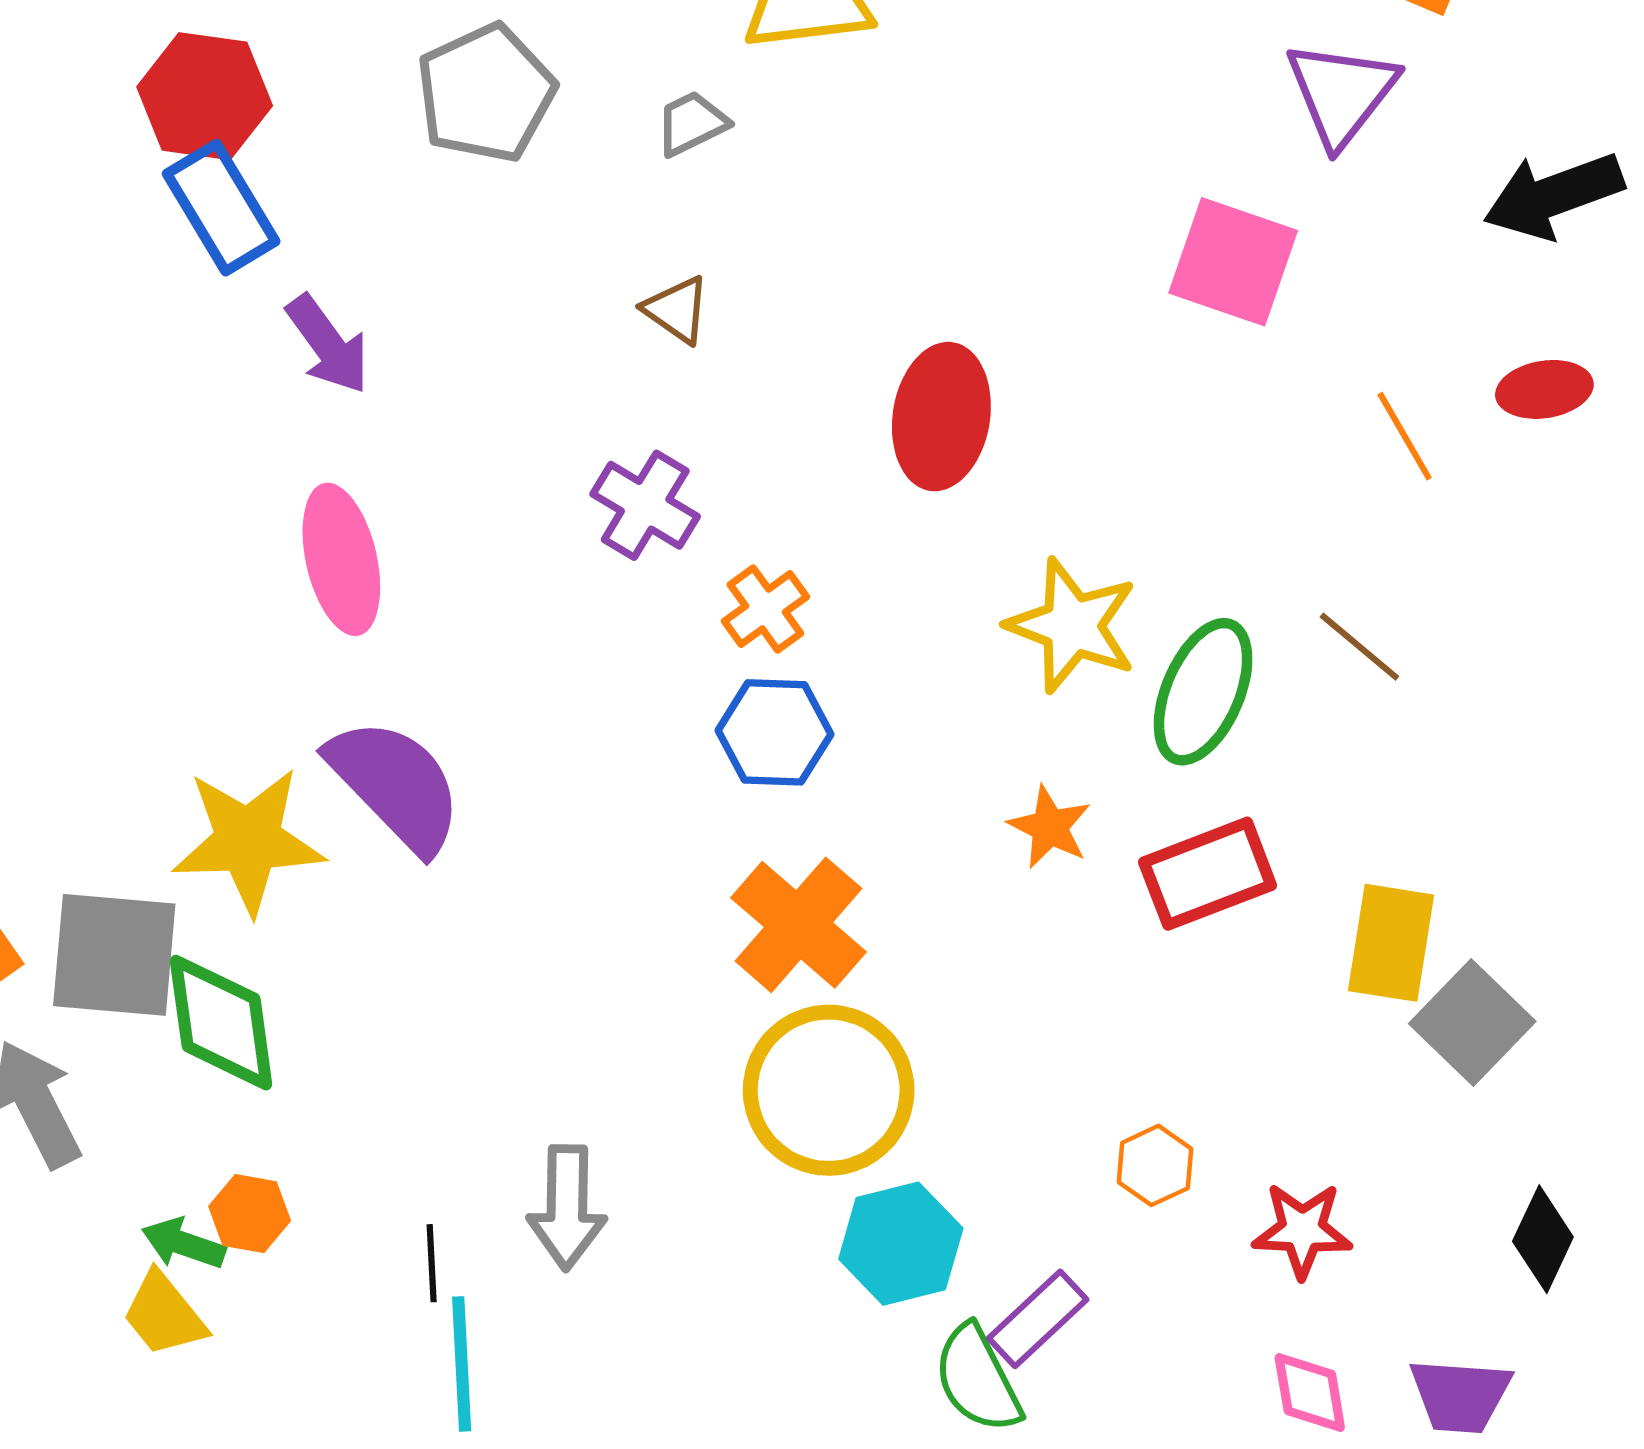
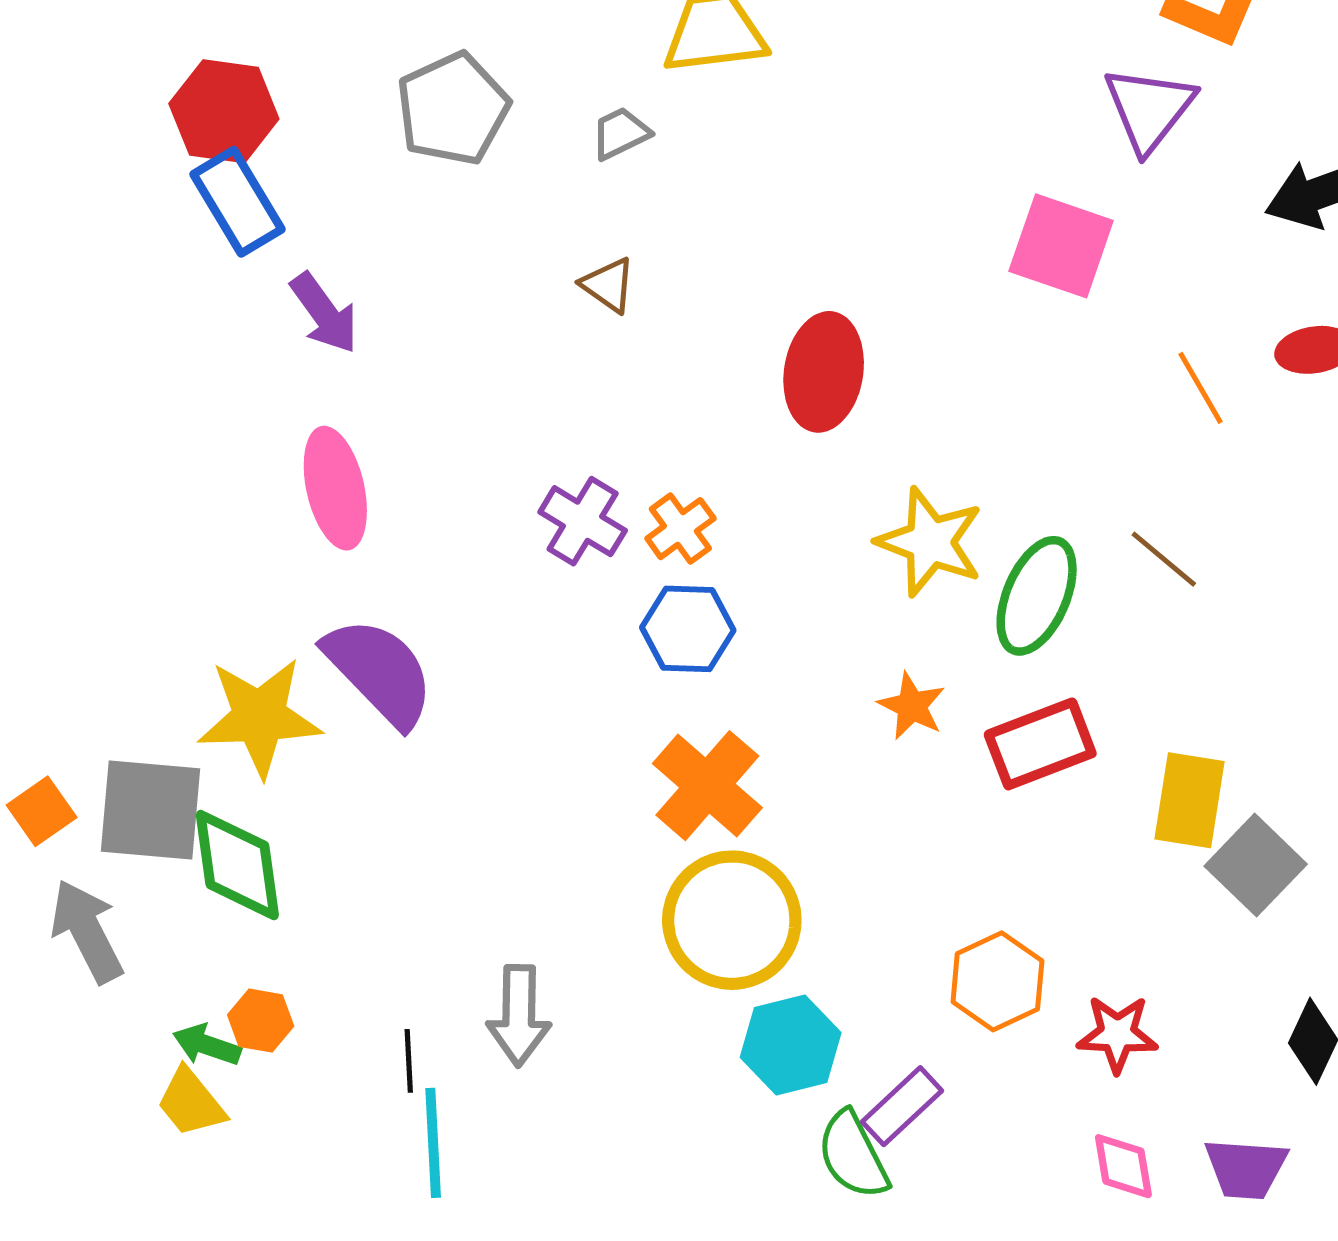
purple cross: (645, 505) -> (583, 521), moved
orange hexagon: (1155, 1165) -> (997, 981), size x1.5

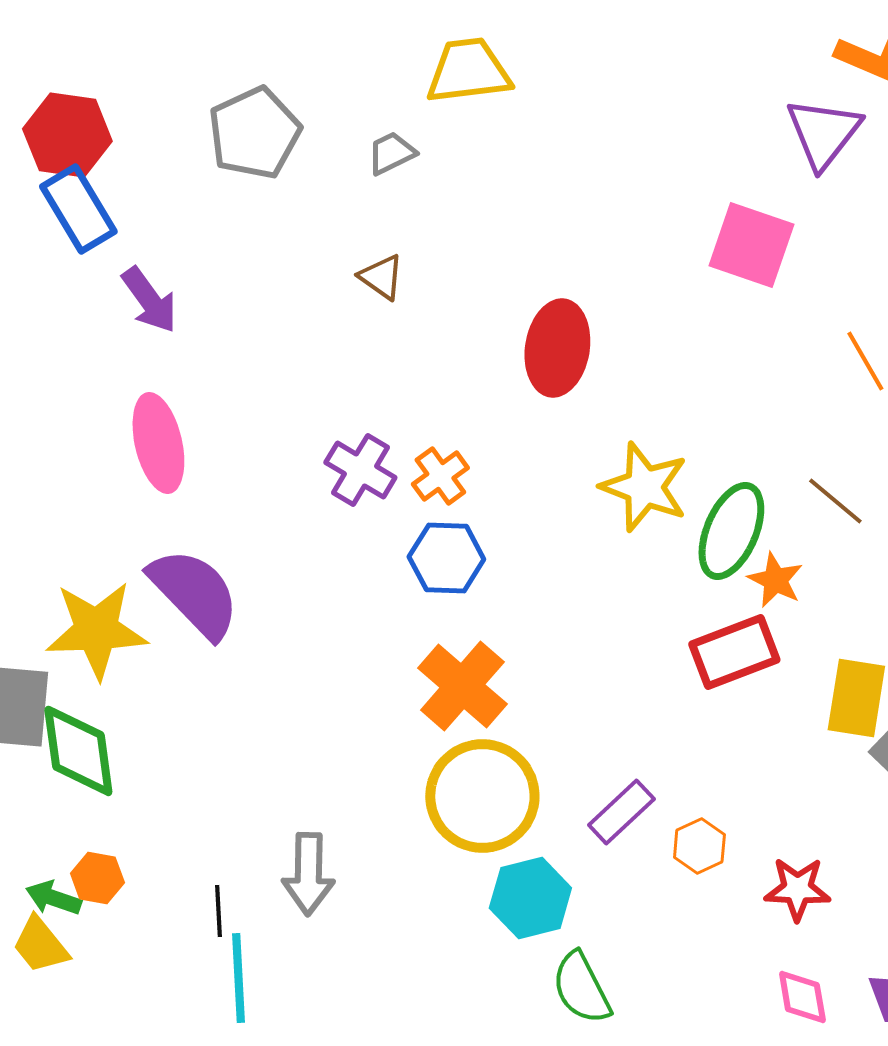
orange star: (912, 706) -> (775, 580), moved
orange hexagon: (997, 981) -> (699, 846), size x0.7
purple rectangle: (902, 1106) -> (621, 812), moved

